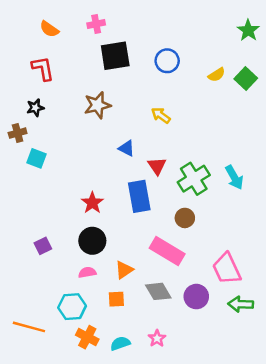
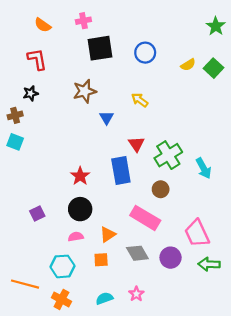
blue triangle: (127, 148) -> (107, 118), moved, turned 32
cyan square: (37, 158) -> (15, 142), moved
cyan arrow: (234, 177) -> (204, 168), moved
orange cross: (87, 337) -> (61, 299), moved

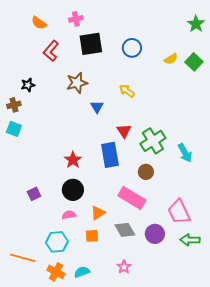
red L-shape: (37, 59) -> (51, 51), moved, turned -130
cyan semicircle: (104, 298) -> (82, 272), moved

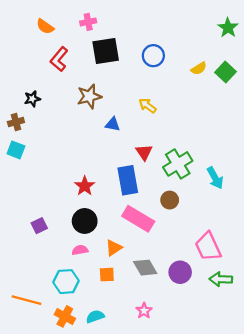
blue triangle: (97, 107) -> (113, 124), turned -48
pink rectangle: (132, 198) -> (138, 219), moved

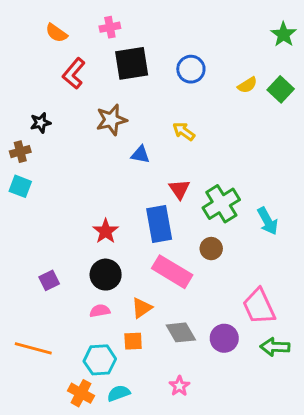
cyan hexagon: (66, 282) -> (100, 360), moved
orange line: (26, 300) -> (33, 348), moved

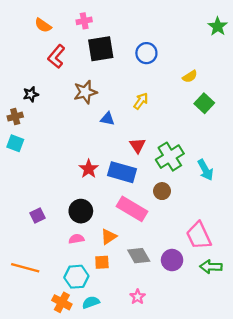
yellow semicircle: (247, 85) -> (190, 76), moved
green square: (281, 89) -> (204, 103), moved
yellow arrow: (184, 131) -> (141, 101), turned 90
blue rectangle: (159, 224) -> (122, 172), turned -64
red star: (106, 231) -> (89, 169), moved

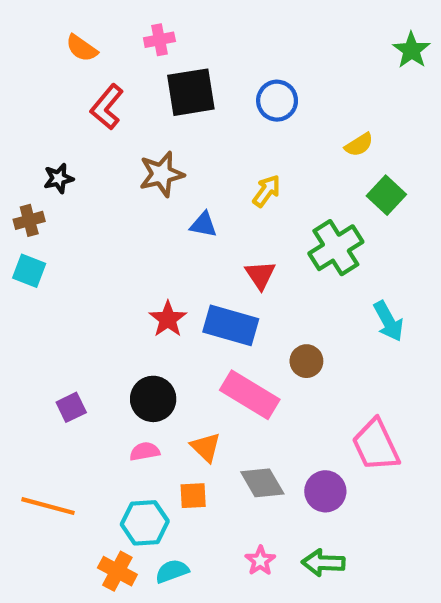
green cross: (170, 157) -> (336, 248), moved
orange triangle: (109, 237) -> (206, 447), turned -42
green arrow: (211, 267) -> (323, 563), moved

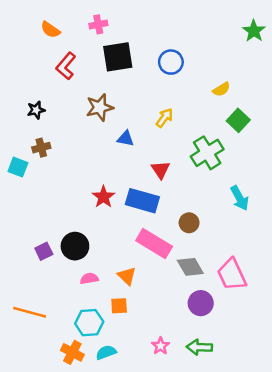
brown cross: (29, 220) -> (41, 148), moved
black circle: (153, 399) -> (75, 246), moved
gray diamond: (262, 483) -> (190, 267), moved

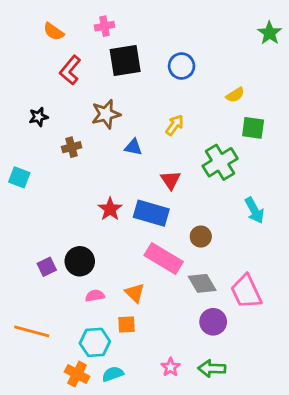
green square: (238, 120) -> (253, 128), turned -35
brown cross: (41, 148) -> (72, 147), moved

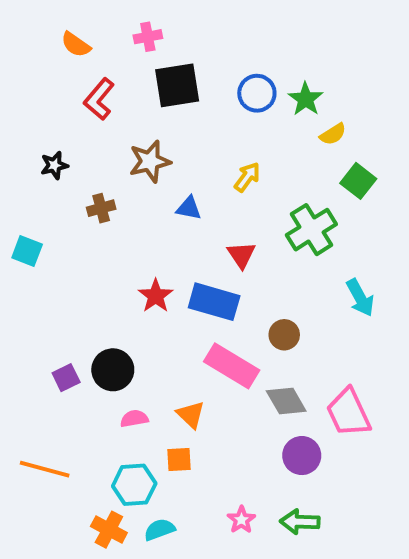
green star: (270, 33) -> (306, 99), moved
green square: (253, 128) -> (358, 181), turned 30

